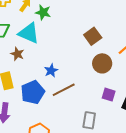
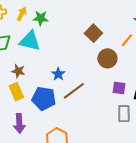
brown star: (17, 54) -> (18, 71), moved
blue pentagon: (33, 92) -> (44, 99), turned -30
gray rectangle: (89, 120) -> (124, 114), moved

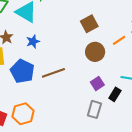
blue star: (58, 74) -> (33, 41), moved
purple square: (119, 88) -> (97, 84), turned 32

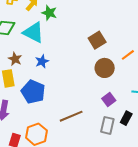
brown line: (53, 73) -> (71, 116), moved
black rectangle: (115, 94) -> (126, 118), moved

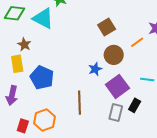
blue star: (42, 61) -> (95, 69), moved
purple square: (109, 99) -> (117, 86), size x1.6
brown line: (71, 116) -> (80, 103), turned -70

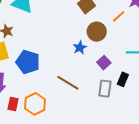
purple square: (117, 86) -> (104, 63), size x0.6
brown line: (80, 103) -> (68, 83), turned -50
red rectangle: (23, 126) -> (13, 104), moved

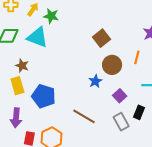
orange line: (119, 16) -> (137, 57), moved, turned -32
gray rectangle: (105, 89) -> (121, 122), turned -36

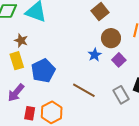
blue pentagon: (44, 96) -> (43, 71), turned 30
purple square: (120, 96) -> (119, 60), moved
purple arrow: (16, 118) -> (16, 93), turned 36

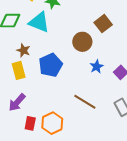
brown circle: (111, 38) -> (82, 42), moved
blue pentagon: (43, 71) -> (51, 65), moved

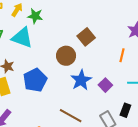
blue star: (97, 67) -> (81, 80), size x1.5

